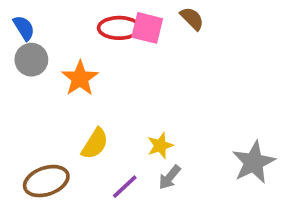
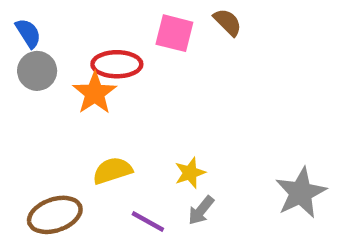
red ellipse: (119, 28) -> (117, 64), moved
yellow semicircle: (95, 144) -> (112, 171), turned -140
purple line: (125, 187) -> (148, 222), turned 72

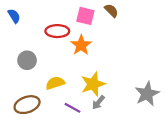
gray circle: (37, 71) -> (27, 60), moved
orange star: (95, 93) -> (81, 45), moved
yellow star: (190, 173) -> (93, 84), size x1.6

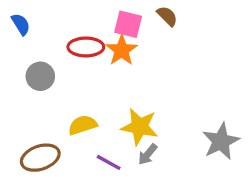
orange star: (81, 45) -> (122, 50), moved
gray circle: (27, 60) -> (40, 76), moved
yellow star: (93, 84) -> (140, 127), turned 30

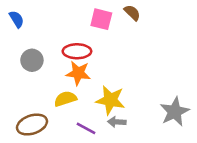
red ellipse: (86, 47) -> (77, 51), moved
orange star: (122, 50) -> (78, 73), moved, turned -30
gray arrow: (148, 154) -> (117, 122), turned 54

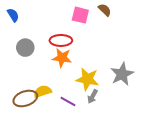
yellow semicircle: (65, 99) -> (43, 91), moved
gray star: (175, 112) -> (122, 74), moved
gray arrow: (117, 122) -> (92, 96), turned -64

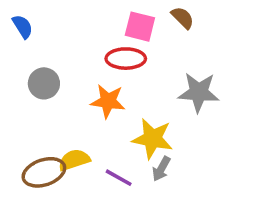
red ellipse: (61, 40) -> (126, 59), moved
gray star: (122, 74) -> (199, 92), moved, turned 30

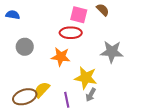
blue semicircle: (23, 27) -> (13, 15), turned -48
yellow semicircle: (74, 160) -> (42, 90), turned -30
purple line: (119, 178) -> (67, 100), turned 49

